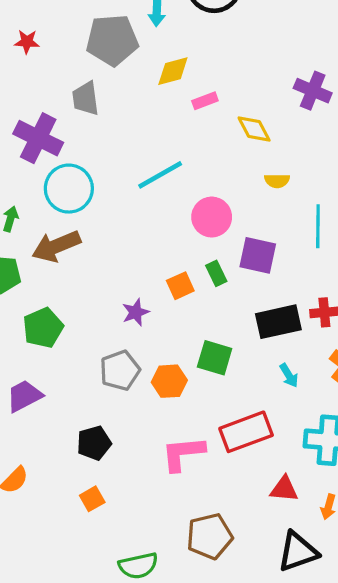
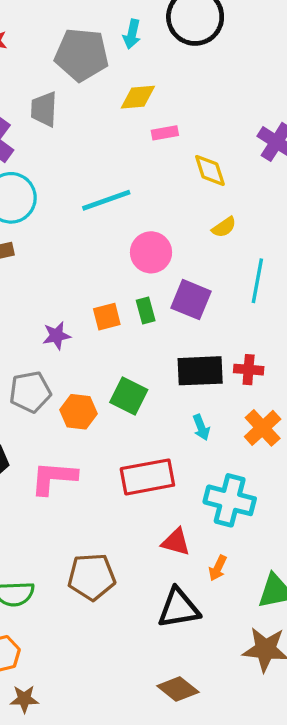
yellow semicircle: (277, 181) -> (224, 227), turned -45
pink L-shape: (183, 453) -> (54, 478), moved

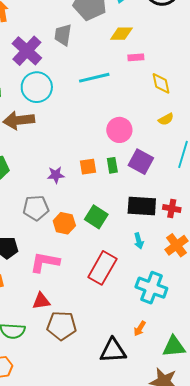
cyan line: (106, 200) -> (94, 78), moved
red rectangle: (147, 477) -> (102, 268), turned -56
red triangle: (176, 542) -> (41, 301), moved, turned -30

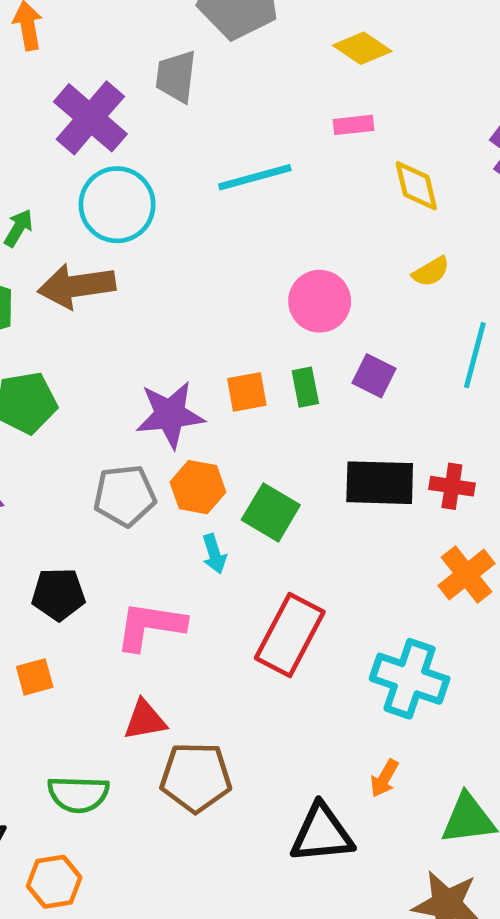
yellow diamond: (121, 34) -> (362, 48), moved, turned 35
purple square: (141, 162) -> (374, 376), size x0.7
purple star: (56, 175) -> (170, 415), size x1.6
orange hexagon: (64, 223) -> (198, 487), moved
cyan arrow: (139, 241) -> (214, 554), moved

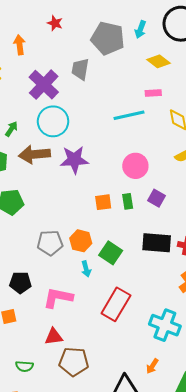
cyan line: (255, 177) -> (129, 115), moved
purple star: (170, 415) -> (74, 160), moved
green semicircle: (78, 794) -> (24, 366), size x0.7

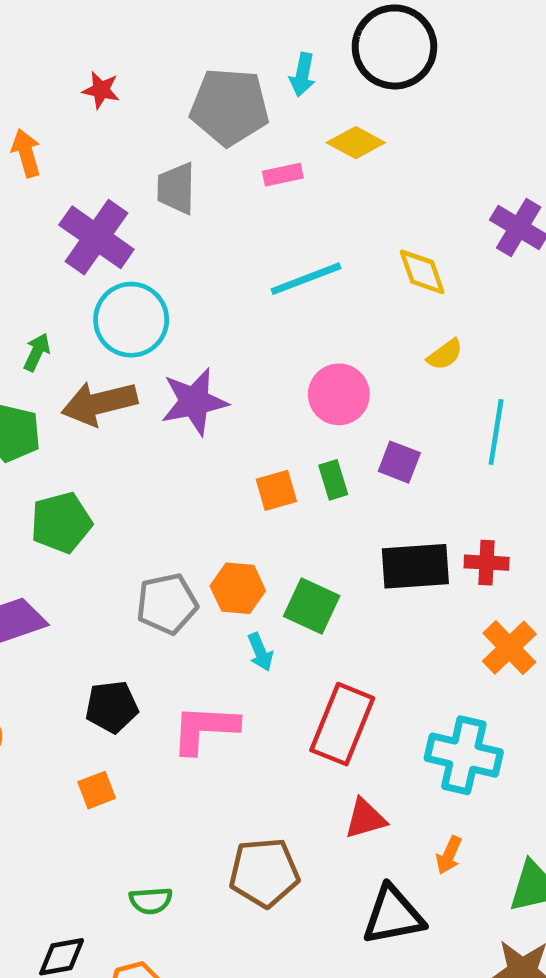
pink rectangle: (153, 93) -> (283, 175), moved
red triangle: (54, 337) -> (365, 819), moved

